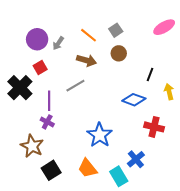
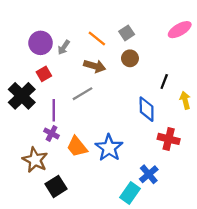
blue diamond: (134, 100) -> (147, 109), turned 70
orange trapezoid: (87, 168) -> (77, 147), moved
cyan rectangle: (119, 176) -> (130, 193), turned 66

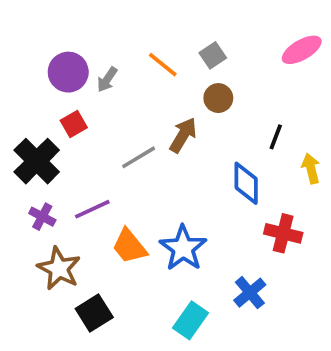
brown arrow: (95, 66) -> (183, 135), moved, turned -75
purple line: (54, 110) -> (92, 209), moved, turned 65
purple cross: (52, 133) -> (42, 217), moved
cyan rectangle: (130, 193) -> (191, 320), moved

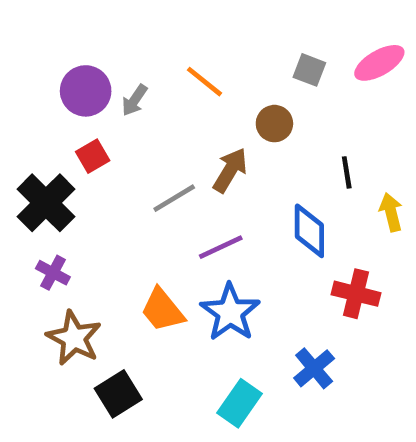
gray square: (213, 55) -> (309, 70), moved, turned -35
black line: (276, 137) -> (347, 172), turned -30
purple line: (92, 209) -> (221, 247), moved

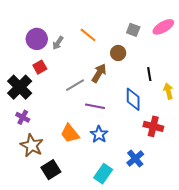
purple line: (221, 247) -> (95, 106), turned 36
blue star: (230, 312) -> (99, 134), size x0.7

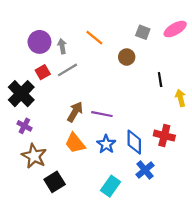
gray arrow: (58, 43) -> (62, 46), turned 136
brown arrow: (99, 73) -> (75, 112), moved
gray line: (75, 85) -> (67, 70), moved
blue diamond: (133, 99) -> (134, 142), moved

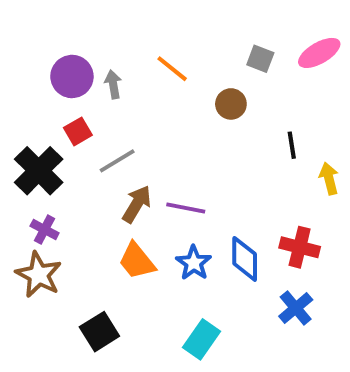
gray line: (67, 70) -> (117, 161), moved
brown star: (34, 156) -> (39, 275), moved
blue cross: (145, 170) -> (296, 308), moved

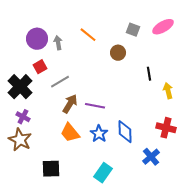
red cross: (300, 247) -> (166, 128), moved
black square: (99, 332) -> (51, 169), turned 30

